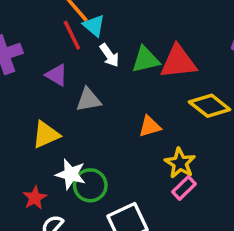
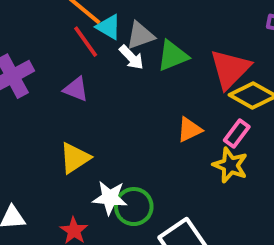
red triangle: (178, 62) -> (230, 69), moved, turned -30
gray triangle: (88, 100) -> (140, 35), moved
pink rectangle: (184, 188) -> (237, 133), moved

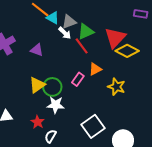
red line: (86, 42) -> (82, 46), moved
pink rectangle: (237, 133) -> (78, 79), moved
green circle: (134, 207) -> (52, 87), moved

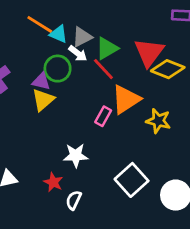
orange triangle: (95, 69) -> (126, 99), size x1.6
yellow triangle: (37, 85) -> (43, 100), moved
green circle: (52, 87) -> (58, 69), moved

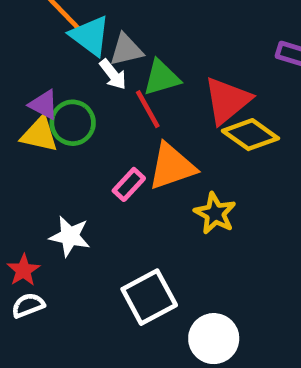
cyan triangle: (59, 34) -> (90, 36), size x1.4
green circle: (58, 69) -> (73, 123), moved
yellow triangle: (43, 100) -> (39, 134), turned 40
white semicircle: (74, 200) -> (28, 305), moved, turned 30

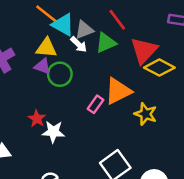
red line: (148, 109) -> (117, 20), moved
yellow triangle: (39, 134) -> (46, 48), moved
white star: (70, 236) -> (53, 132), moved
red star: (23, 270) -> (37, 119), moved

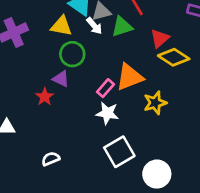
red triangle: (144, 50) -> (160, 38), size x0.7
purple triangle: (42, 66) -> (61, 79), moved
yellow star: (146, 114) -> (155, 103), turned 30
white star: (53, 132) -> (107, 113), moved

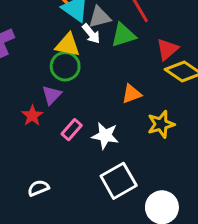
yellow triangle: (61, 26) -> (68, 45), moved
orange triangle: (130, 77) -> (132, 94), size x0.6
purple triangle: (61, 79) -> (52, 95), turned 48
pink rectangle: (105, 88) -> (72, 130), moved

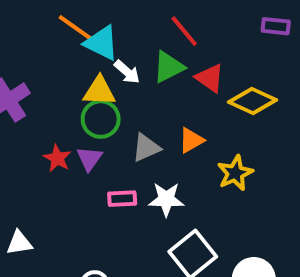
gray triangle: (100, 17) -> (146, 148), moved
red triangle: (167, 49) -> (210, 78), moved, turned -35
red star: (32, 116) -> (57, 158), moved
pink rectangle: (72, 130) -> (122, 199), turned 55

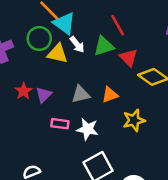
green circle: (101, 119) -> (39, 38), moved

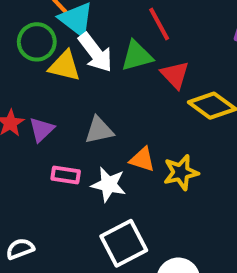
white arrow: (77, 44) -> (95, 53), size x1.5
orange triangle: (110, 95) -> (142, 159), moved, turned 36

